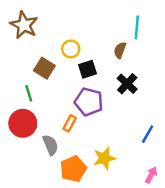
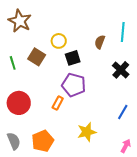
cyan line: (137, 27) -> (123, 32), moved
black cross: (127, 84) -> (121, 70), moved
green line: (29, 93) -> (13, 63), moved
gray semicircle: (50, 145) -> (14, 141), moved
orange pentagon: (73, 169) -> (43, 141), moved

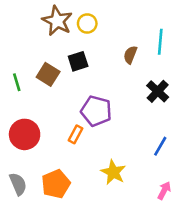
brown star: (20, 21) -> (57, 21), moved
yellow circle: (59, 41) -> (87, 23), moved
black square: (73, 58) -> (78, 61), moved
yellow star: (87, 132) -> (113, 172), turned -30

